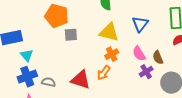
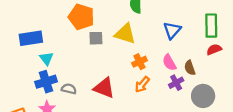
yellow triangle: (109, 32) -> (125, 34), moved
orange arrow: (104, 73) -> (142, 84), moved

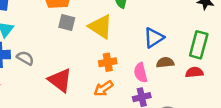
brown semicircle: (190, 68) -> (165, 63), moved, turned 88
gray semicircle: (69, 89) -> (25, 58), moved

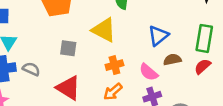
gray square: (67, 22) -> (68, 48), moved
red semicircle: (194, 72) -> (203, 66), turned -30
pink semicircle: (141, 73) -> (149, 72), turned -30

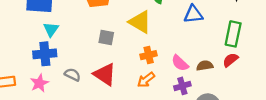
blue triangle: (158, 36) -> (193, 14), moved, turned 30
brown semicircle: (172, 60) -> (205, 66), moved
gray semicircle: (31, 69) -> (73, 75), moved

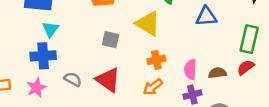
pink semicircle: (180, 63) -> (190, 69), turned 48

